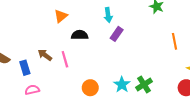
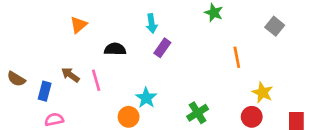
orange triangle: (61, 16) -> (78, 25), moved
blue rectangle: (25, 68) -> (45, 91), turned 32
cyan star: (122, 85) -> (146, 98), moved

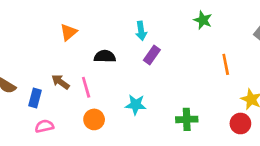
cyan star: (146, 98) -> (136, 105), turned -30
green cross: (198, 113) -> (187, 119), turned 30
orange circle: (129, 117) -> (94, 119), moved

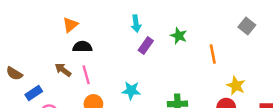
green star: (203, 20) -> (179, 36), moved
black semicircle: (105, 56) -> (82, 47), moved
blue rectangle: (35, 98) -> (34, 93), moved, turned 42

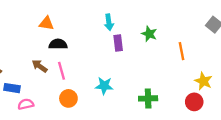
orange triangle: (70, 25) -> (47, 23), turned 49
purple rectangle: (146, 46) -> (118, 43), turned -42
blue rectangle: (34, 93) -> (12, 88), turned 42

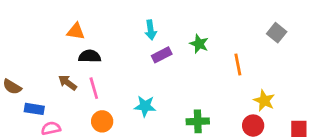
purple rectangle: (118, 43) -> (162, 55), turned 70

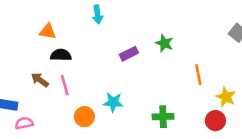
cyan arrow: (151, 30) -> (98, 14), moved
orange line: (238, 65) -> (198, 75), moved
orange circle: (102, 121) -> (84, 117), moved

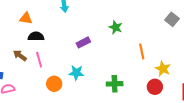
purple rectangle: (129, 54) -> (83, 42), moved

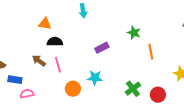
orange line: (142, 52) -> (151, 52), moved
green cross: (115, 84) -> (133, 89), turned -35
red circle: (155, 87) -> (158, 95), moved

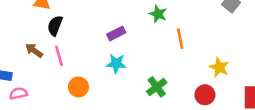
black semicircle: (55, 42) -> (55, 26), turned -70
cyan star: (95, 78) -> (116, 63), moved
red circle: (158, 95) -> (205, 95), moved

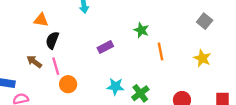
cyan star: (116, 63) -> (115, 86), moved
yellow star: (219, 67) -> (202, 58), moved
orange circle: (78, 87) -> (68, 84), moved

